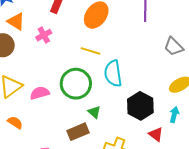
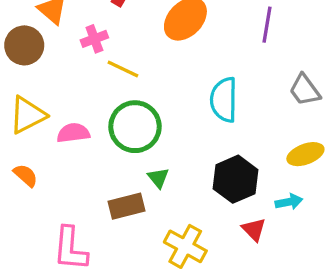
yellow line: (90, 51) -> (123, 69), moved
cyan semicircle: (113, 73) -> (224, 100), moved
cyan arrow: (174, 115) -> (289, 202), turned 56

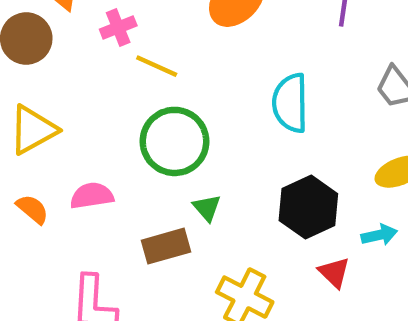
pink semicircle: (73, 133) -> (92, 196), moved

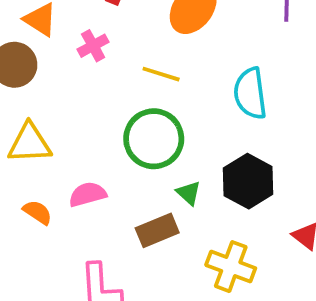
yellow line: (157, 66) -> (161, 74), moved
yellow triangle: (33, 130) -> (30, 143), turned 33
black hexagon: (308, 207) -> (248, 181), moved

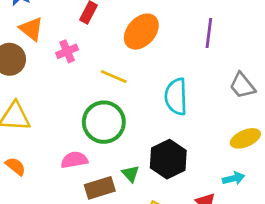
green triangle: (189, 193) -> (131, 174), moved
pink semicircle: (88, 194) -> (74, 160), moved

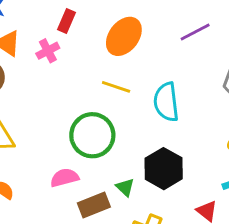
purple line: (209, 33) -> (195, 32), turned 60
pink cross: (67, 51) -> (48, 51), moved
yellow line: (114, 76) -> (116, 87), moved

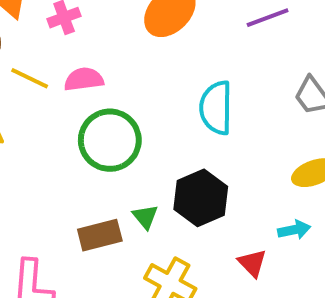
yellow line: (116, 87) -> (30, 78), moved
pink semicircle: (65, 178) -> (84, 79), moved

